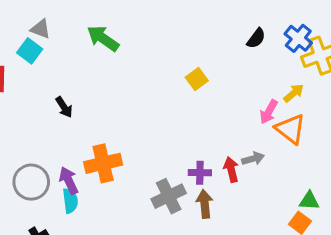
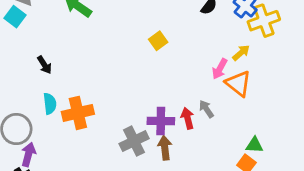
gray arrow: (253, 159) -> (206, 109), turned -108
purple cross: (200, 173) -> (161, 121), size x1.4
purple arrow: (69, 181) -> (28, 154), moved, turned 40
cyan semicircle: (70, 201) -> (50, 104), moved

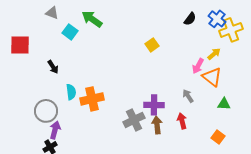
cyan square: (15, 17) -> (70, 32), moved
black arrow: (44, 65) -> (53, 67), moved
red arrow: (188, 118) -> (182, 121), moved
green triangle: (254, 145) -> (224, 104), moved

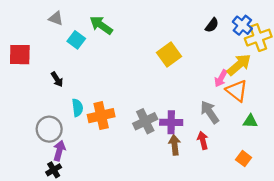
yellow square: (152, 45) -> (169, 55), size x1.5
yellow arrow: (214, 54) -> (239, 65), size x1.6
gray arrow: (188, 96) -> (210, 112), size x1.5
gray cross: (134, 120) -> (145, 121), moved

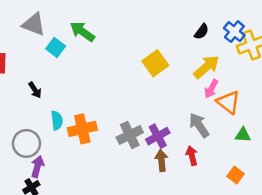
gray triangle: (56, 18) -> (34, 24), size x1.5
yellow arrow: (239, 65) -> (206, 67), moved
purple cross: (171, 122) -> (158, 136), turned -30

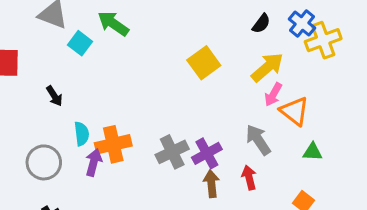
purple arrow: (37, 167) -> (94, 162), moved

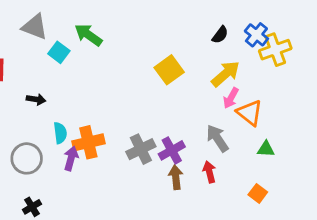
black arrow: (54, 96) -> (36, 99), turned -48

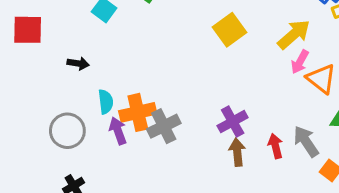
gray arrow: (217, 138) -> (306, 141), moved
gray cross: (141, 149) -> (164, 126), moved
purple arrow: (71, 158) -> (118, 131), turned -35

